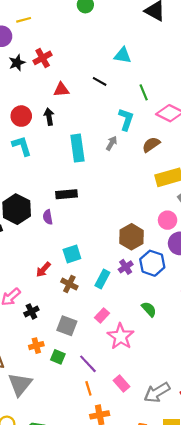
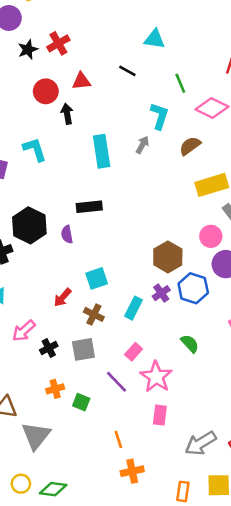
red circle: (21, 116) -> (46, 91), moved
gray square: (67, 326) -> (83, 349), moved, turned -30
purple line: (88, 364) -> (117, 382), moved
pink rectangle: (121, 383) -> (160, 415), moved, turned 49

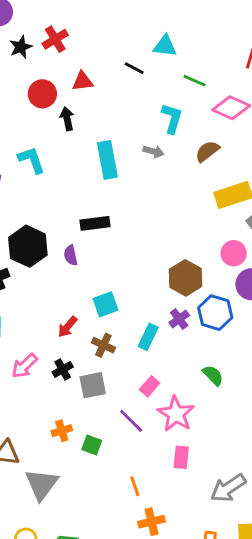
cyan triangle: (155, 39) -> (165, 46), moved
green line: (180, 83) -> (195, 81), turned -42
gray arrow: (142, 145) -> (153, 152), turned 78
black cross: (49, 348) -> (63, 369), moved

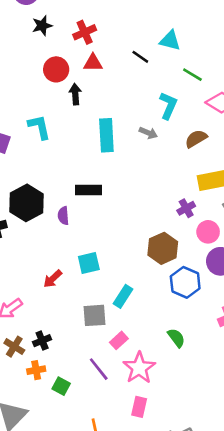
red cross: (55, 39) -> (85, 32), moved
purple cross: (179, 319) -> (186, 208), moved
brown cross: (103, 345) -> (14, 347), moved
black cross: (63, 369) -> (42, 341), moved
gray square: (93, 385) -> (94, 315), moved

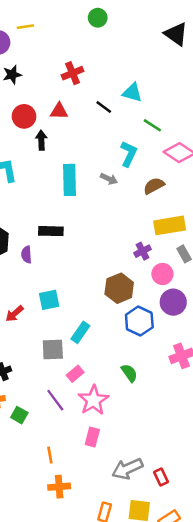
red cross: (85, 32) -> (73, 73), moved

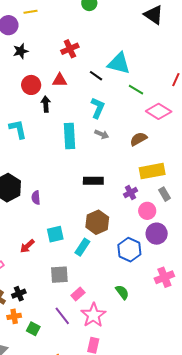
cyan triangle: (132, 93) -> (119, 63), size x1.4
cyan L-shape: (129, 154) -> (98, 108), moved
black rectangle: (51, 231) -> (93, 181), moved
brown hexagon: (119, 288) -> (97, 222), moved
cyan rectangle: (80, 332) -> (82, 247), moved

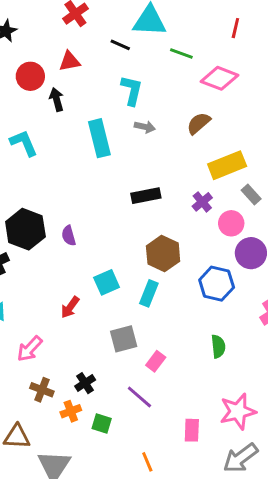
green semicircle: (122, 292) -> (218, 346), turned 42
black cross: (19, 294) -> (85, 383), moved
pink star: (93, 315) -> (238, 411), moved, turned 30

